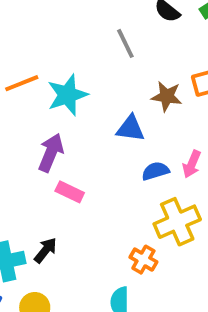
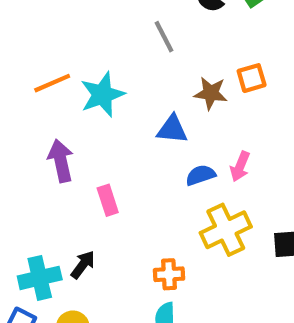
purple arrow: (51, 153) -> (61, 161), moved, turned -33
pink rectangle: (70, 192) -> (108, 200), turned 48
orange cross: (143, 260) -> (169, 274), moved, turned -32

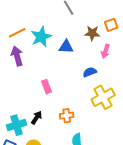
blue triangle: (172, 129) -> (66, 47), moved
purple arrow: (61, 161) -> (17, 56), moved
pink arrow: (240, 166) -> (105, 51), moved
orange cross: (169, 274) -> (67, 116), moved

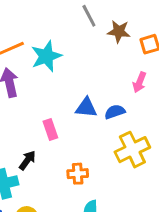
brown star: (92, 33) -> (119, 31), moved
blue triangle: (66, 47) -> (86, 108), moved
black arrow: (37, 118) -> (27, 160), moved

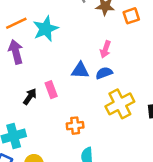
pink arrow: (139, 82) -> (105, 49), moved
black arrow: (27, 160) -> (30, 97), moved

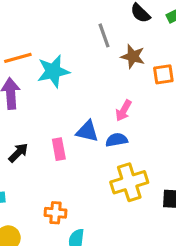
pink rectangle: (51, 90) -> (59, 149), moved
orange cross: (75, 126) -> (55, 213), moved

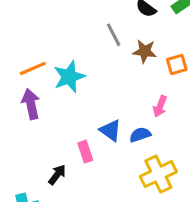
pink arrow: (124, 111) -> (160, 106), moved
blue triangle: (87, 131) -> (110, 130), turned 30
black arrow: (18, 153) -> (57, 175), moved

